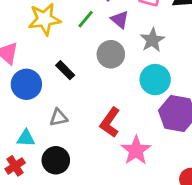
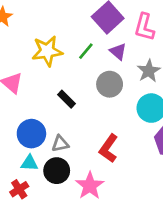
blue circle: (26, 84) -> (31, 134), moved
pink star: (136, 150) -> (90, 186), moved
black circle: (56, 160) -> (57, 171), moved

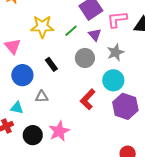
pink L-shape: (144, 27) -> (117, 19), turned 60
blue circle: (31, 134) -> (22, 75), moved
red L-shape: (109, 148) -> (88, 99), moved
black circle: (57, 171) -> (33, 135), moved

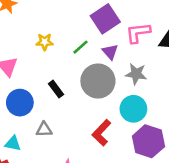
yellow star: (42, 27) -> (45, 42), size x0.6
gray star: (115, 52) -> (136, 74), turned 30
gray circle: (85, 58) -> (98, 81), size x1.4

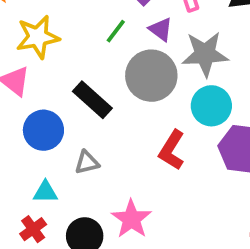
yellow star: (45, 42) -> (38, 37), moved, size x1.6
gray star: (136, 74) -> (205, 54), size x1.4
black rectangle: (56, 89) -> (92, 100), size x1.5

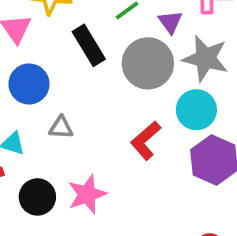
black rectangle: (92, 100) -> (89, 45), moved

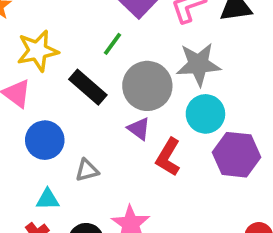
purple triangle: (170, 22) -> (139, 129), moved

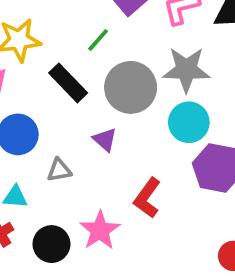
purple triangle: (139, 129) -> (105, 140), moved
red L-shape: (168, 157) -> (147, 198), moved

